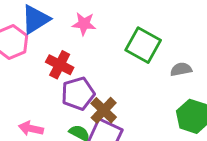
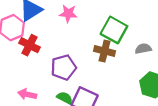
red cross: (60, 65) -> (30, 45), moved
brown cross: (104, 110) -> (105, 51), moved, turned -30

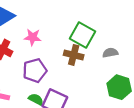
pink star: (68, 13) -> (33, 37), moved

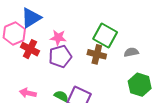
purple pentagon: (35, 71) -> (60, 56), moved

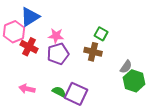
green square: (105, 36) -> (101, 34), size x0.6
gray semicircle: (131, 52) -> (126, 67), moved, turned 136

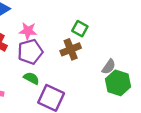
brown cross: (93, 52) -> (71, 49), turned -36
green semicircle: (59, 92) -> (31, 78), moved

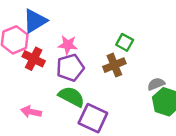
gray semicircle: (109, 67) -> (156, 84), turned -147
green semicircle: (31, 78) -> (71, 97), size x1.5

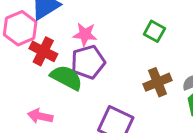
brown cross: (114, 65) -> (157, 82), moved
green semicircle: (71, 97) -> (66, 78), moved

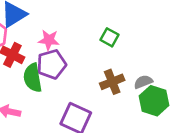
green semicircle: (66, 78) -> (33, 78), turned -128

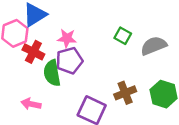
brown cross: (112, 82) -> (125, 93), moved
gray semicircle: (143, 82) -> (154, 46), moved, size x1.5

